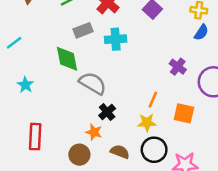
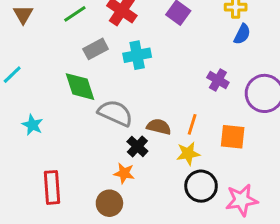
brown semicircle: (120, 152) -> (159, 127), moved

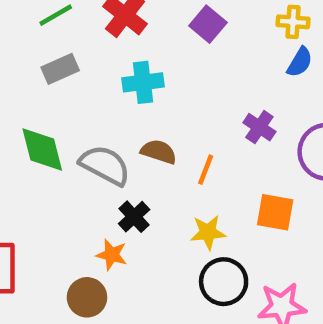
gray rectangle: (96, 49) -> (60, 69), moved
green diamond: (80, 87) -> (42, 150), moved
orange line: (192, 124) -> (206, 170), moved
brown semicircle: (159, 127) -> (159, 152), moved

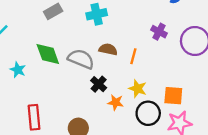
orange square: (275, 212) -> (173, 96), moved
yellow star: (208, 232) -> (138, 89), turned 30
orange star: (112, 255) -> (116, 102), moved

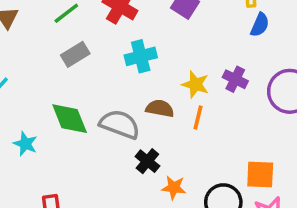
yellow star: (138, 89) -> (195, 84), moved

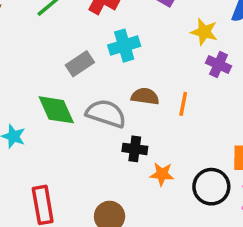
gray rectangle: (75, 54) -> (80, 64), moved
yellow star: (195, 84) -> (204, 32), moved
black cross: (147, 161) -> (135, 149), turned -30

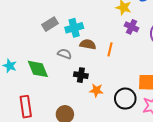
cyan cross: (124, 46) -> (74, 28), moved
green diamond: (56, 110) -> (38, 69), moved
gray semicircle: (106, 114) -> (64, 54), size x0.6

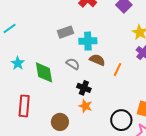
orange star: (96, 90) -> (85, 106), moved

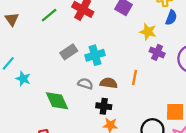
brown semicircle: (97, 60) -> (109, 83), moved
cyan star: (18, 63) -> (23, 79), moved

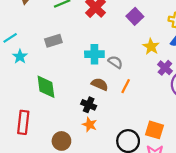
gray rectangle: (69, 52) -> (53, 41), moved
purple cross: (157, 52) -> (165, 68), moved
gray semicircle: (85, 84) -> (115, 62), moved

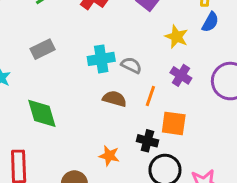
purple cross: (165, 68) -> (181, 75), moved
black cross: (89, 105) -> (147, 141), moved
orange square: (154, 130) -> (174, 123), moved

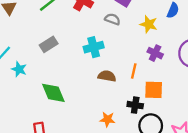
gray semicircle: (131, 65) -> (112, 19), moved

